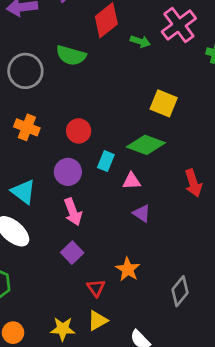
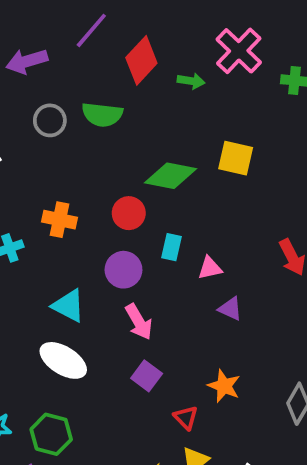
gray circle: (25, 71) -> (50, 120), moved, size x0.7
green diamond: (146, 145) -> (170, 176), moved

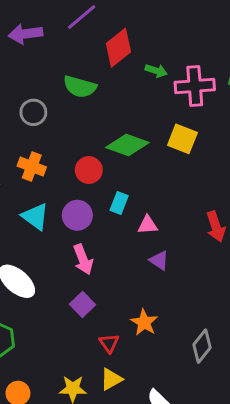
pink cross: (239, 51) -> (195, 86), moved, turned 33
gray circle: (50, 120) -> (33, 112), moved
cyan triangle: (69, 306) -> (35, 217), moved

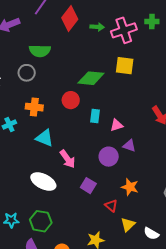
green semicircle: (80, 87) -> (40, 51), moved
purple circle: (77, 215) -> (109, 157), moved
pink arrow: (83, 259) -> (68, 159), moved
yellow triangle: (111, 379) -> (128, 225), moved

